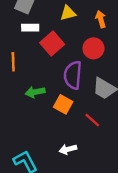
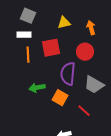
white rectangle: (30, 28) -> (24, 35), moved
red square: (52, 43) -> (51, 48), turned 30
orange line: (13, 62) -> (28, 55), moved

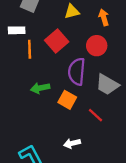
white rectangle: (24, 35) -> (17, 30), moved
red square: (51, 48) -> (57, 41), turned -30

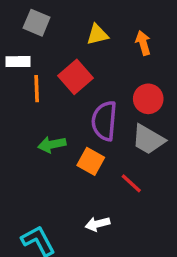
red circle: (97, 46) -> (148, 99), moved

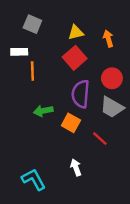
red square: (75, 77) -> (75, 58), moved
white arrow: (97, 224) -> (76, 167), turned 84

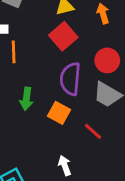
green arrow: (43, 111) -> (26, 99), turned -72

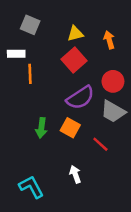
purple semicircle: (70, 79) -> (80, 98), turned -128
green arrow: (26, 99) -> (41, 128), moved

